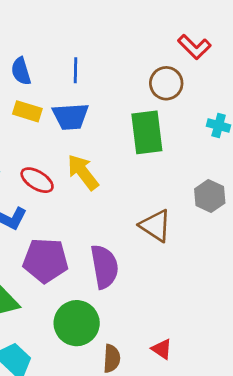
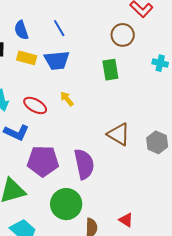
blue line: (76, 70) -> (59, 28), turned -30
green rectangle: (147, 132) -> (110, 70), size x0.7
yellow arrow: (83, 172) -> (67, 99), size x0.6
gray hexagon: (210, 196) -> (157, 142), moved

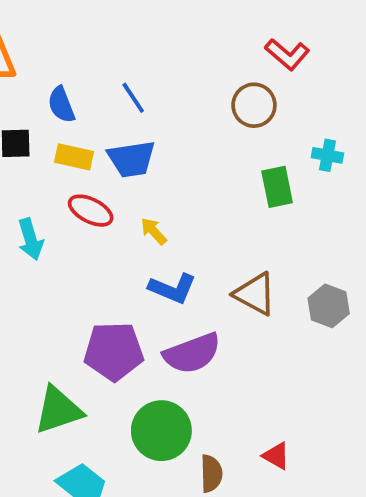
green rectangle: (110, 70) -> (277, 187), moved
red ellipse: (35, 105) -> (91, 211), moved
blue L-shape: (16, 132) -> (172, 288), moved
purple semicircle: (84, 164) -> (192, 353), turned 84

